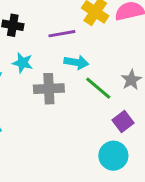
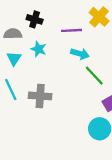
gray cross: (49, 89) -> (40, 96), moved

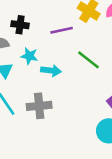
cyan arrow: (80, 54) -> (51, 71), moved
green line: (94, 76) -> (88, 60), moved

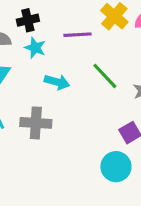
black cross: (20, 25) -> (28, 20), turned -30
cyan star: (29, 56) -> (35, 48), moved

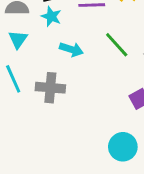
cyan circle: (116, 167) -> (123, 147), moved

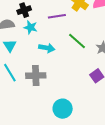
cyan circle: (123, 147) -> (63, 109), moved

